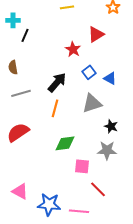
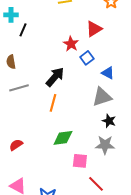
blue square: (89, 72) -> (87, 58), moved
gray triangle: (92, 103) -> (102, 97), moved
red semicircle: (18, 132) -> (16, 145), moved, size x0.6

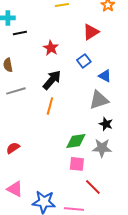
black line: (23, 30) -> (20, 33), turned 56
red star: (71, 44) -> (51, 48), moved
green diamond: (63, 138) -> (76, 141), moved

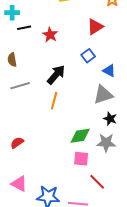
red star: (51, 48) -> (50, 35), moved

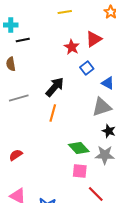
red star: (50, 35) -> (72, 47), moved
brown semicircle: (12, 60) -> (11, 64), moved
green diamond: (80, 136) -> (79, 148), turned 55

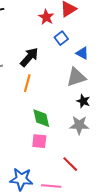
green diamond: (79, 148) -> (41, 118), moved, turned 30
pink square: (80, 171) -> (39, 141), moved

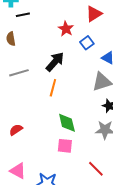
red star: (46, 17) -> (66, 29), moved

